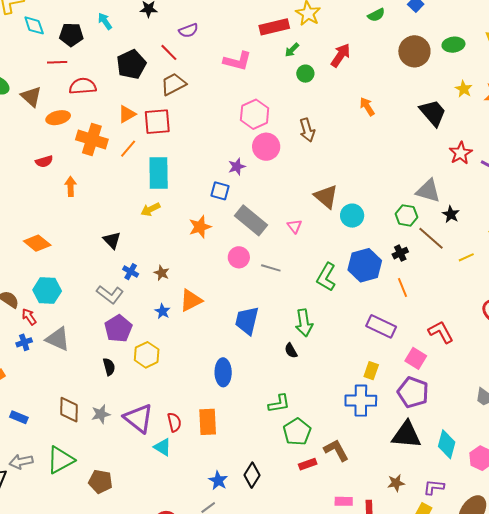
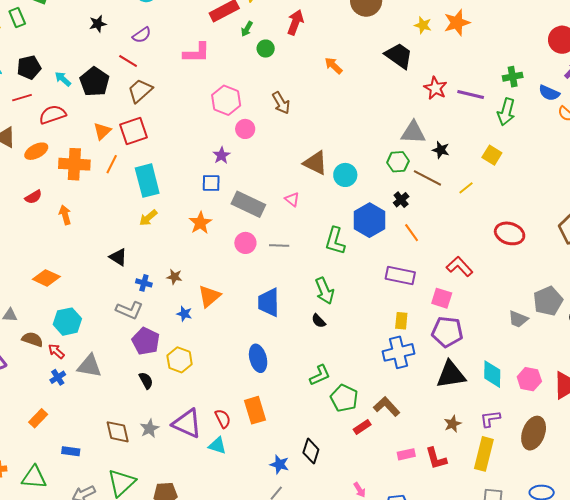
cyan arrow: (105, 21) -> (63, 79), moved
pink circle: (266, 147) -> (245, 129), size x0.7

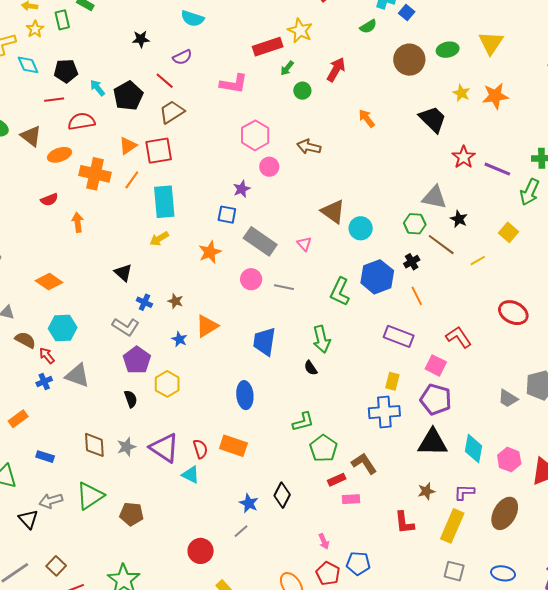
brown arrow: (281, 103) -> (309, 147), turned 125
orange rectangle: (255, 410) -> (233, 446), turned -64
pink rectangle: (406, 454) -> (351, 499), moved

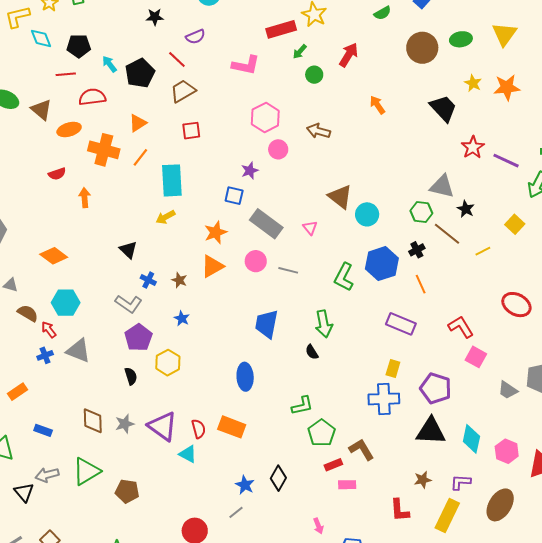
red square: (159, 151) -> (191, 131), moved, size x0.7
orange triangle: (207, 326) -> (212, 266), moved
pink square: (436, 365) -> (476, 357), moved

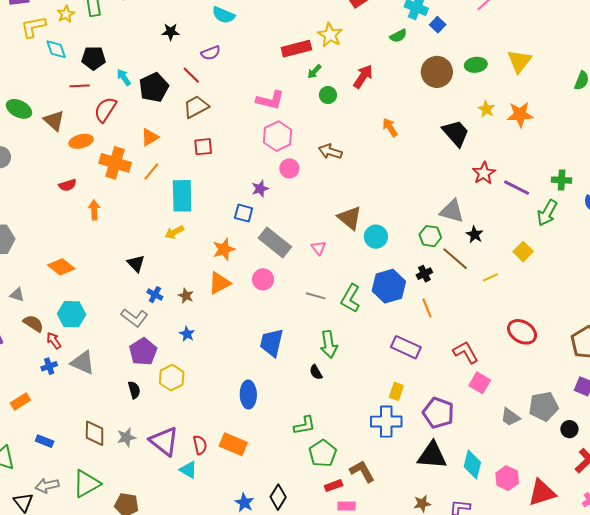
pink L-shape: (246, 65) -> (270, 100), moved
red semicircle: (92, 97) -> (105, 110), turned -52
gray line: (288, 270) -> (316, 296), moved

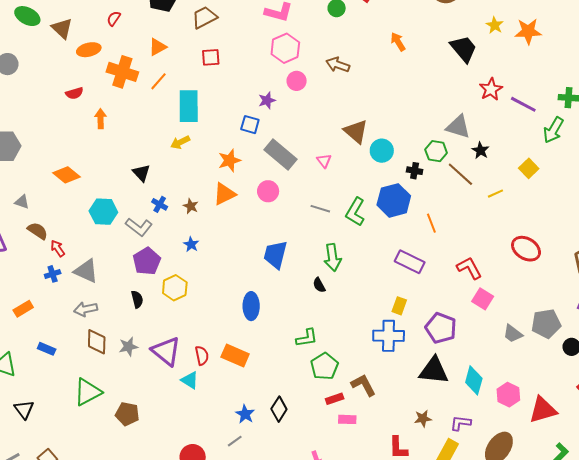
red semicircle: (105, 110) -> (114, 18), size x0.6
black cross: (424, 274) -> (415, 171), moved, turned 35
cyan hexagon: (71, 314) -> (103, 212), moved
gray arrow: (47, 486) -> (86, 309), moved

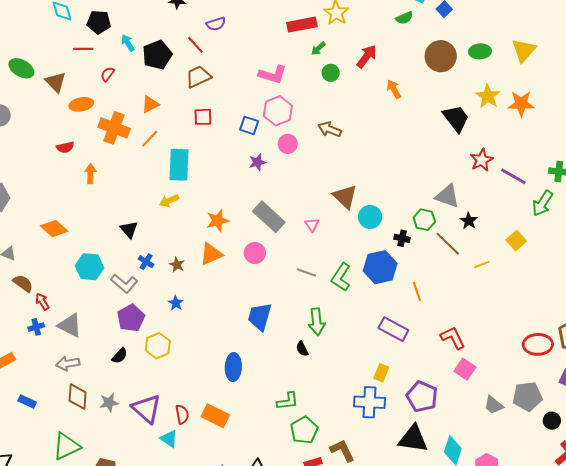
yellow star: (495, 25) -> (488, 96), size x1.4
orange arrow: (398, 42) -> (394, 89), moved
blue square: (250, 125) -> (249, 125), moved
red ellipse: (526, 249) -> (538, 344), moved, turned -36
black semicircle: (137, 299) -> (120, 356), turned 54

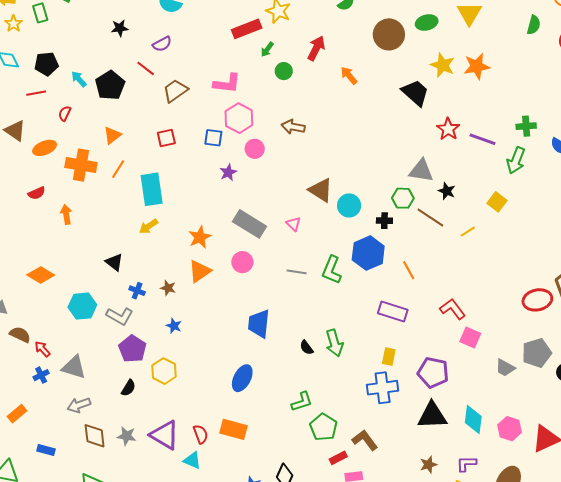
brown trapezoid: (198, 77) -> (175, 91), moved
green arrow: (317, 322) -> (334, 343), moved
blue ellipse: (233, 367) -> (242, 378), turned 36
gray star: (109, 403) -> (127, 436), turned 30

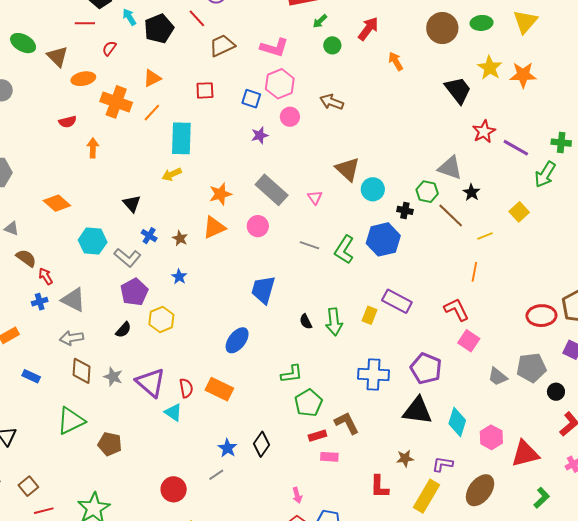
orange line: (409, 270) -> (474, 272), moved, turned 30
yellow rectangle: (389, 357) -> (369, 315), moved

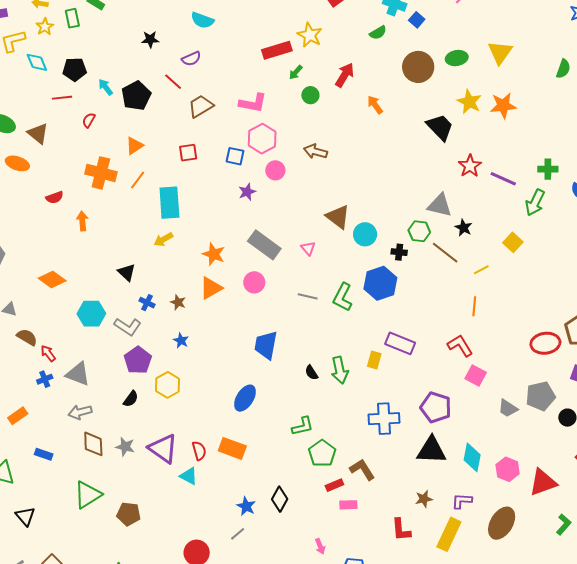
orange ellipse: (83, 79) -> (17, 163), moved, turned 35
orange star: (220, 194) -> (214, 254), turned -30

